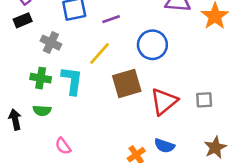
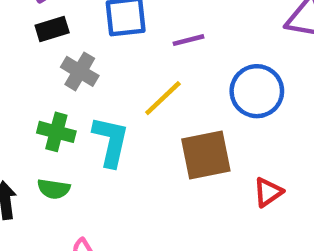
black rectangle: (23, 20) -> (52, 29), moved
red triangle: (164, 102) -> (268, 192), size x0.6

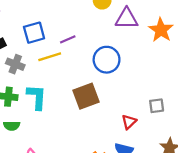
yellow line: (163, 98) -> (50, 57), moved, turned 35
red triangle: (268, 192) -> (129, 122), moved

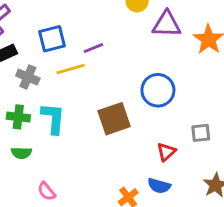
blue circle: (107, 60) -> (158, 90), moved

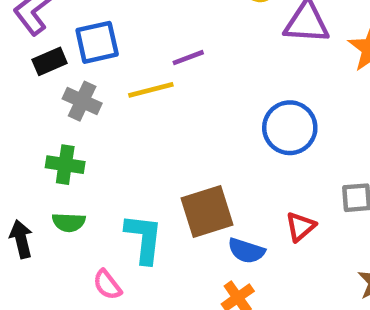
blue square: (52, 39) -> (97, 42), moved
cyan L-shape: (53, 118) -> (144, 239), moved
brown square: (114, 119) -> (207, 211), moved
blue semicircle: (159, 186) -> (246, 251), moved

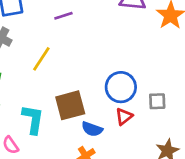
yellow line: (151, 90) -> (41, 59), moved, turned -45
blue circle: (290, 128) -> (121, 87), moved

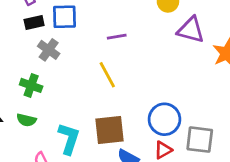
yellow line: (41, 59) -> (107, 75), moved, turned -70
gray square: (157, 101) -> (200, 140), size x1.5

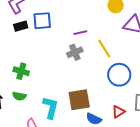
gray cross: (49, 50) -> (75, 52), moved, turned 35
yellow line: (107, 75) -> (104, 49), moved
blue circle: (164, 119) -> (119, 75), moved

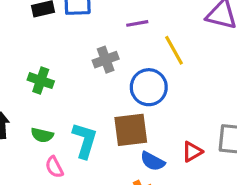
gray cross: (75, 52) -> (106, 60), moved
blue circle: (119, 75) -> (149, 87), moved
green semicircle: (19, 96) -> (42, 135), moved

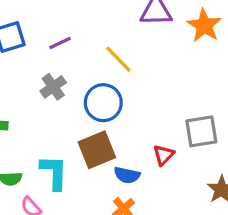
purple line: (137, 23) -> (60, 43), moved

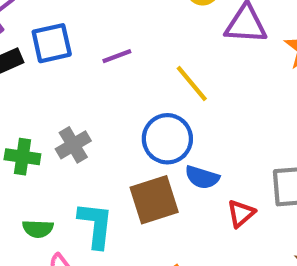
gray cross: (53, 87) -> (73, 145), moved
blue semicircle: (127, 175) -> (202, 177), moved

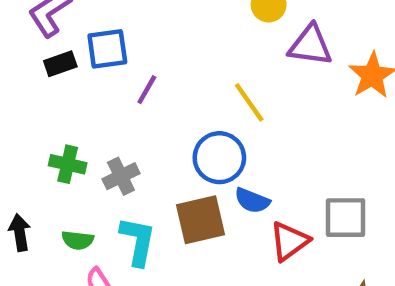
purple line: (117, 56) -> (147, 90), moved, turned -44
gray cross: (73, 145) -> (121, 176), moved
red triangle: (241, 213) -> (289, 241), size x1.4

